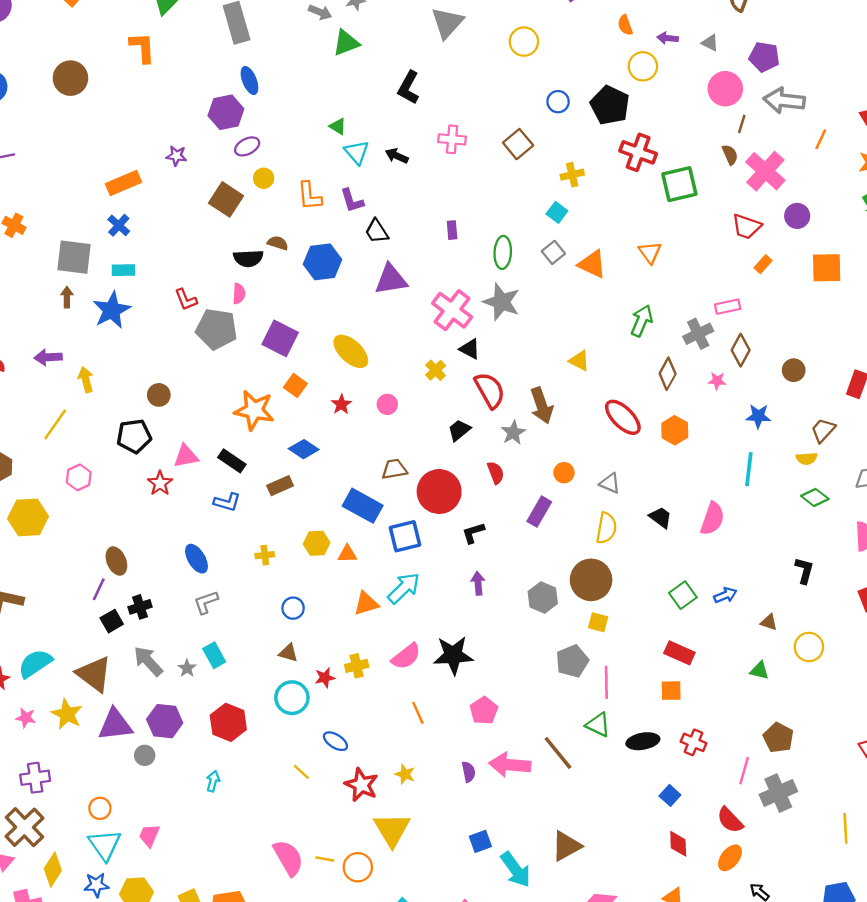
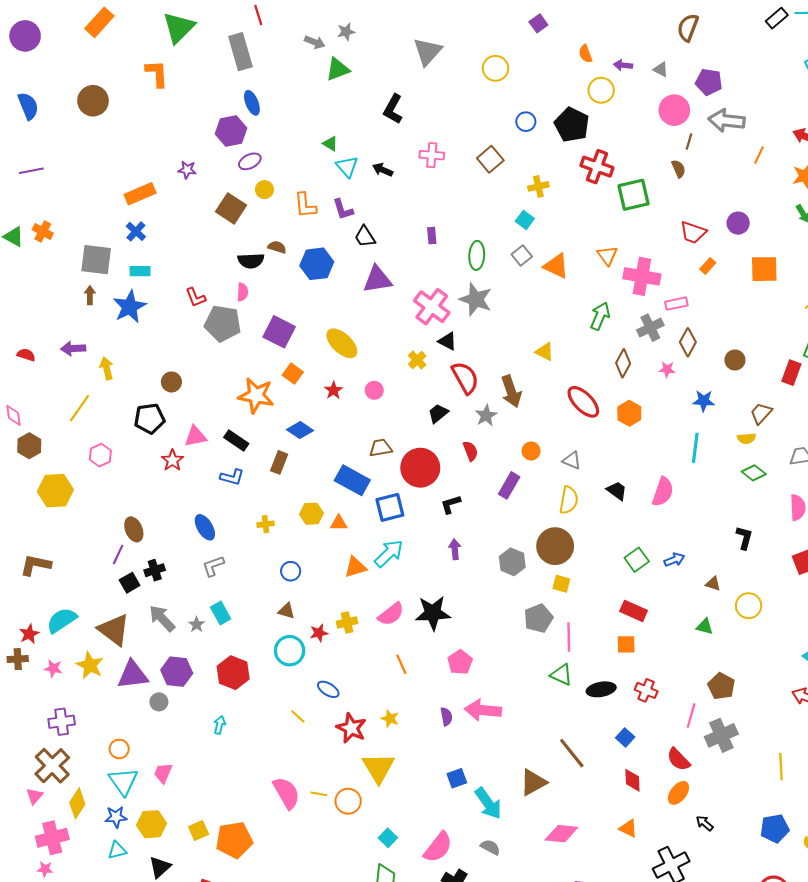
pink cross: (765, 171) -> (642, 276), moved, turned -32
brown rectangle: (280, 486) -> (279, 462), turned -45
brown line: (558, 753) -> (572, 753), moved

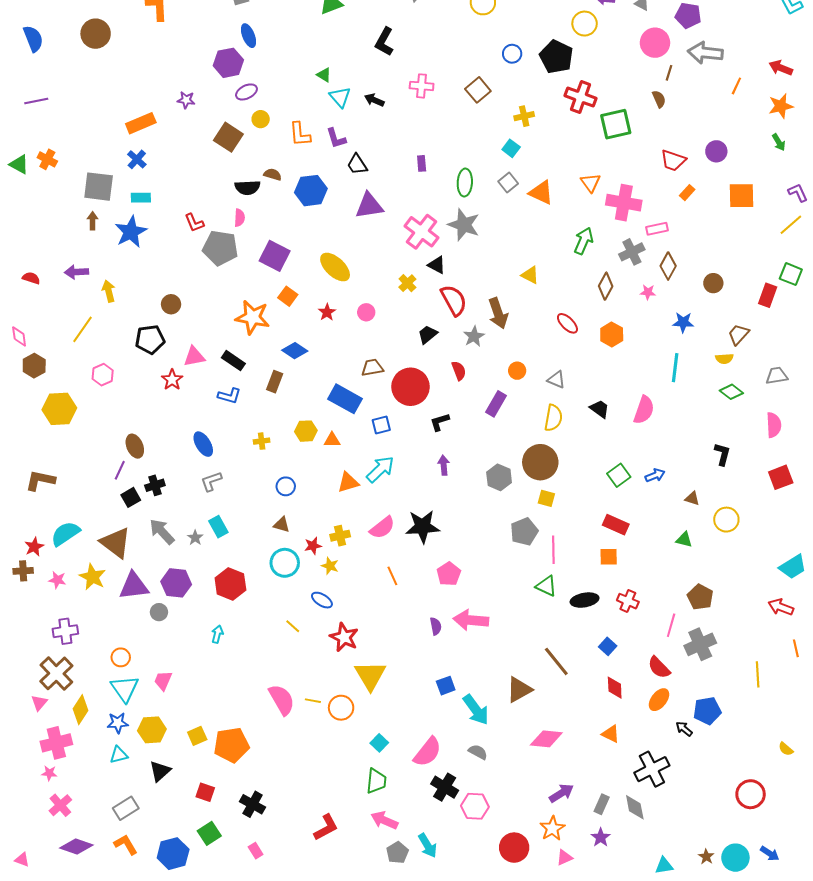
red ellipse: (583, 402) -> (567, 323), size x0.7
blue square: (390, 507) -> (381, 425), size x0.7
yellow star: (390, 719) -> (330, 566), moved
blue pentagon: (775, 828) -> (707, 711), moved

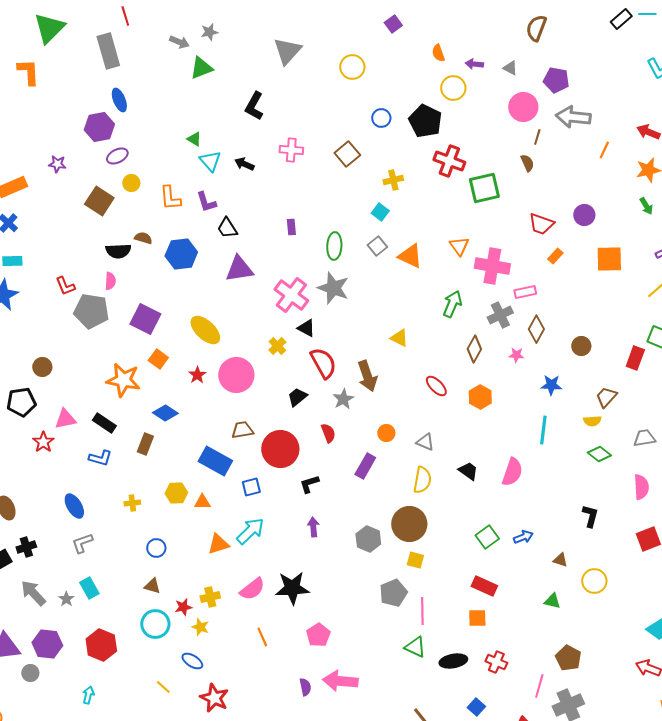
pink circle: (366, 312) -> (236, 375), size x2.0

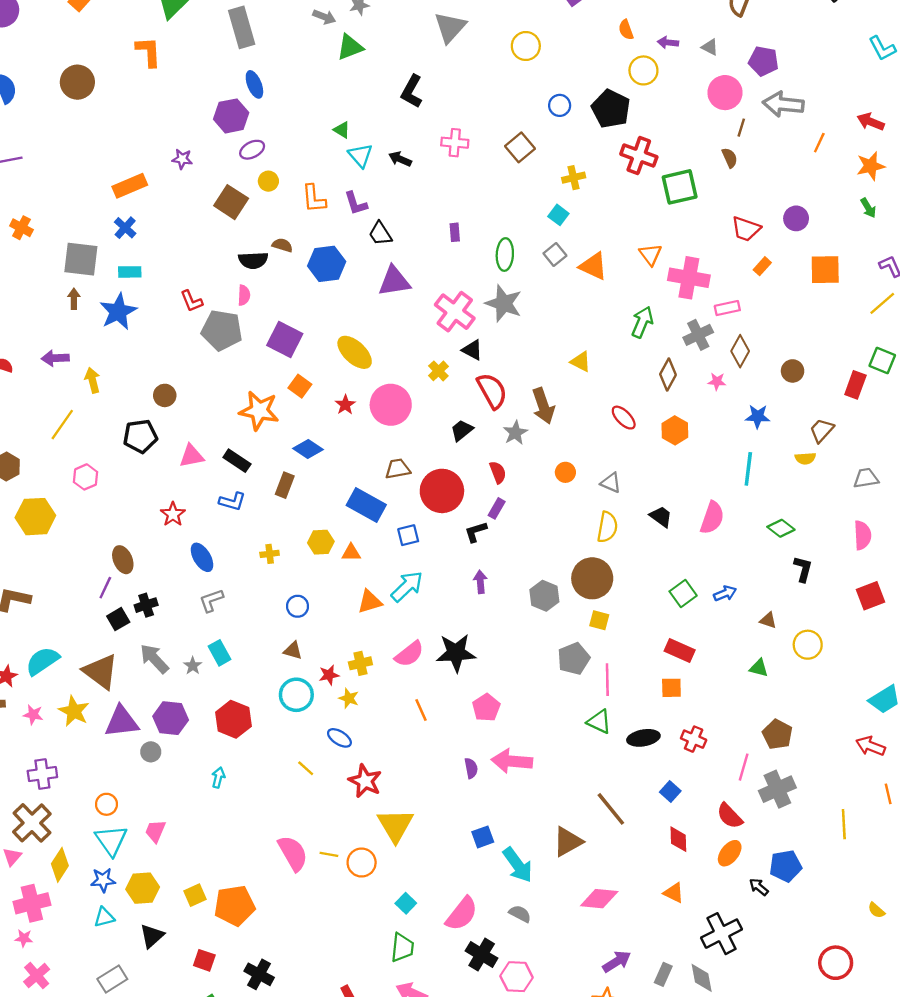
red star: (43, 442) -> (173, 514), moved
green diamond: (599, 454) -> (781, 528), moved
purple rectangle: (365, 466) -> (497, 508), moved, size x0.7

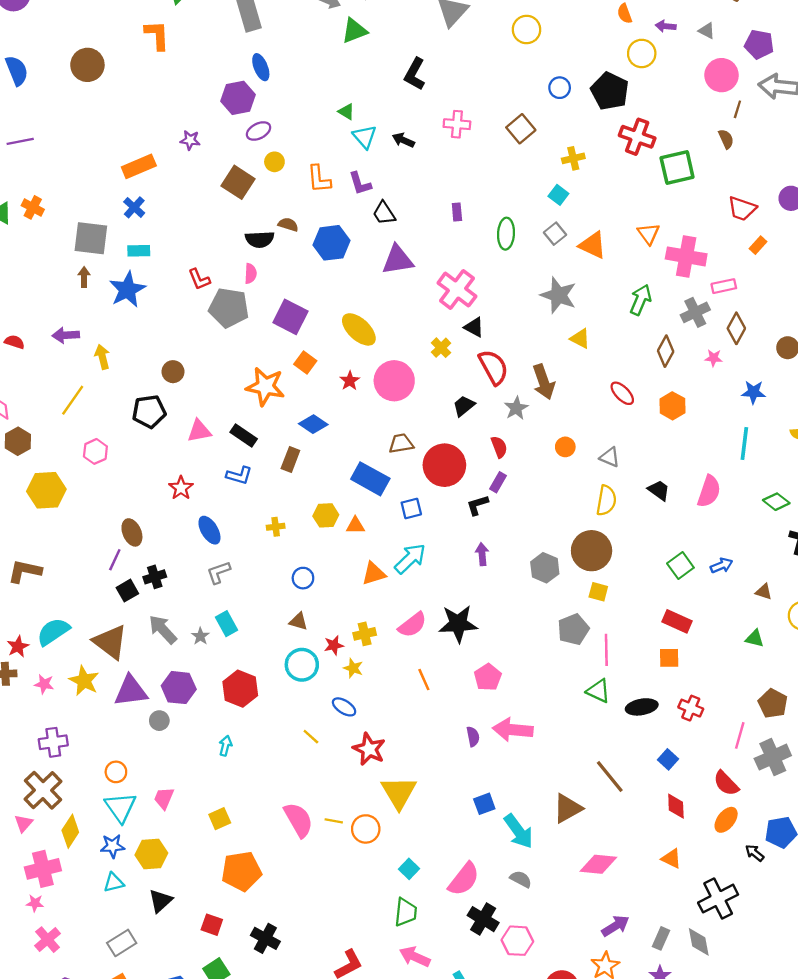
gray star: (504, 303) -> (558, 295), moved
yellow square: (195, 895) -> (220, 819), moved

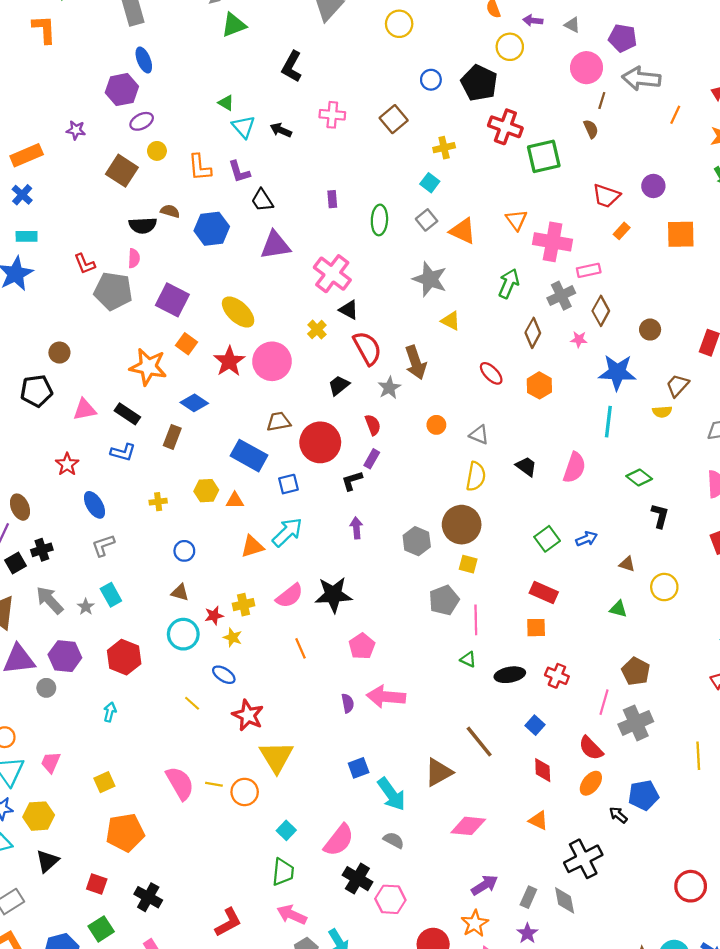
red star: (350, 381) -> (229, 361), size x1.6
blue star: (753, 392) -> (617, 372), size x1.6
green triangle: (598, 691) -> (468, 659), size x0.7

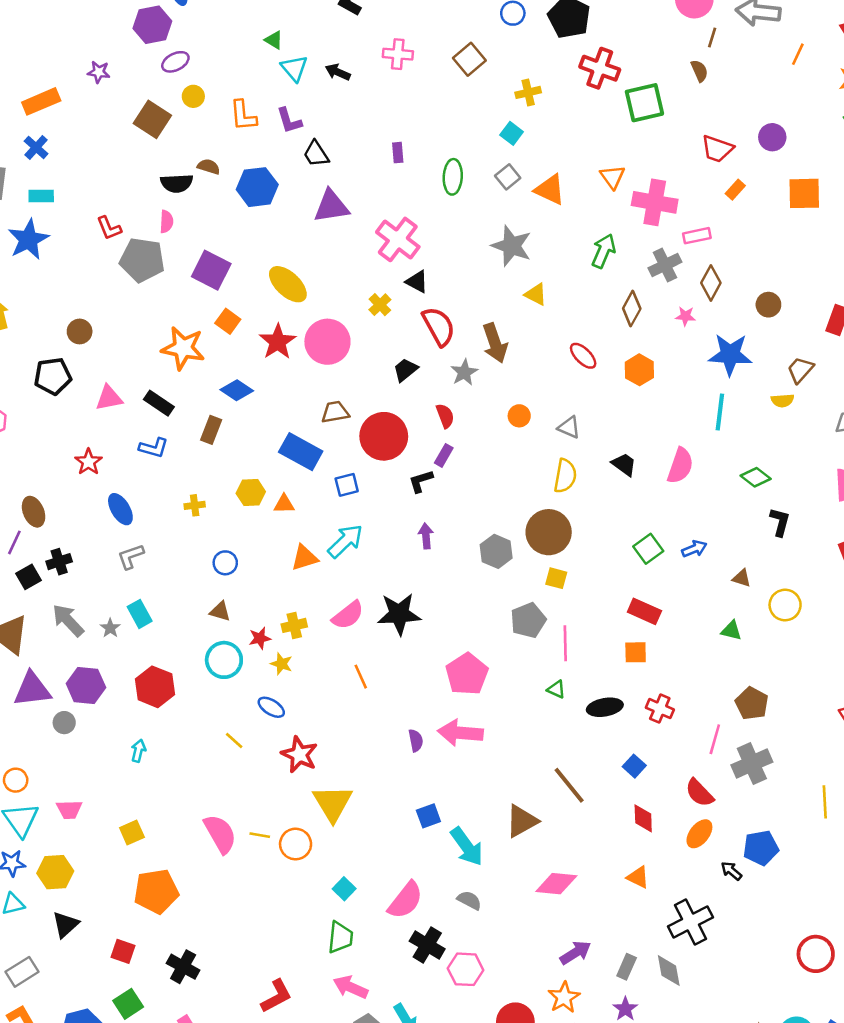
pink pentagon: (362, 646) -> (467, 674), moved, size x1.4
pink trapezoid: (51, 762) -> (69, 810), turned -115

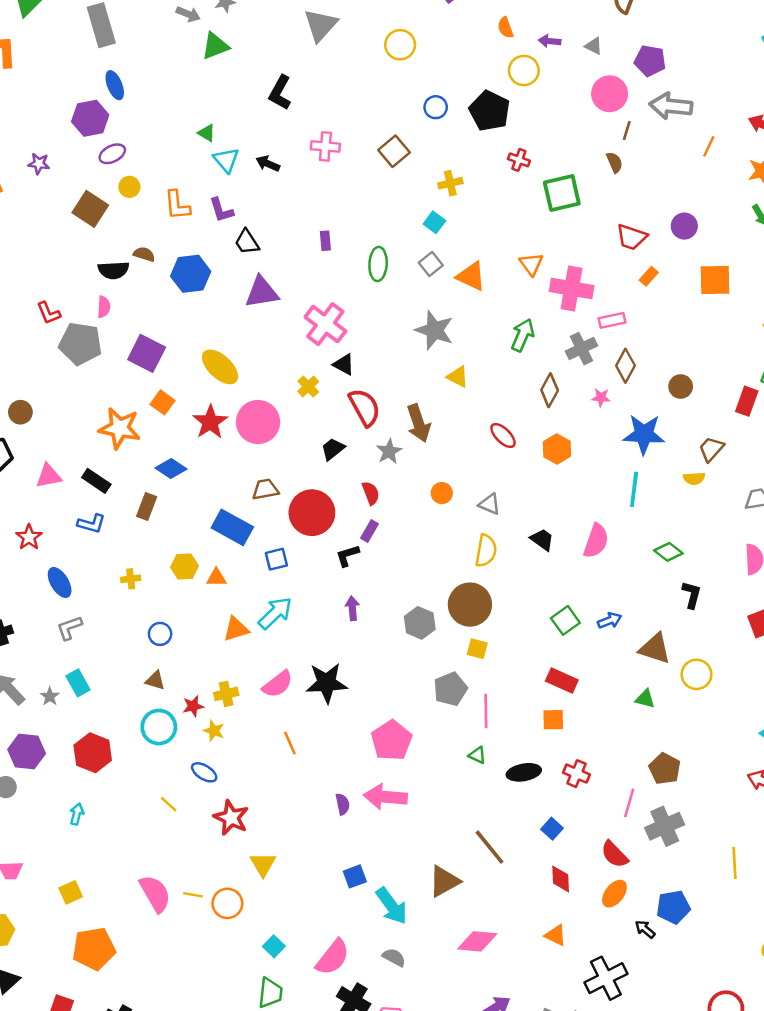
red cross: (600, 68) -> (519, 160), size x0.6
brown triangle: (742, 578) -> (655, 649), size x1.8
yellow triangle: (333, 803) -> (263, 864), size x0.7

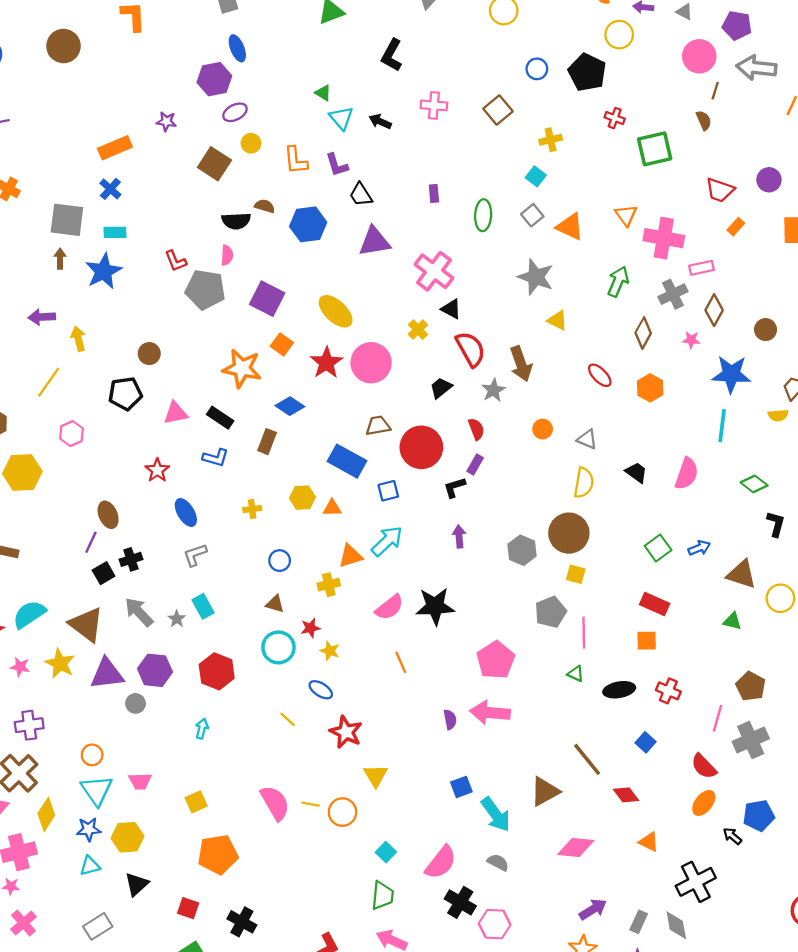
yellow cross: (226, 694) -> (329, 585), moved
red diamond: (561, 879) -> (626, 795), moved, turned -35

